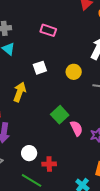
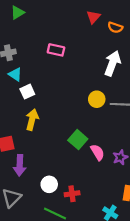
white square: (40, 68) -> (27, 92), moved
yellow circle: (74, 72) -> (97, 99), moved

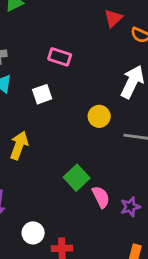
white square: (27, 92) -> (42, 94), moved
yellow circle: (97, 99) -> (99, 116), moved

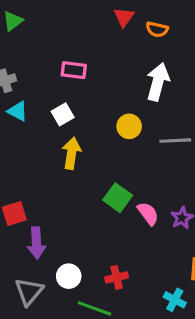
yellow arrow: (19, 145) -> (71, 153), moved
white circle: (33, 233) -> (69, 276), moved

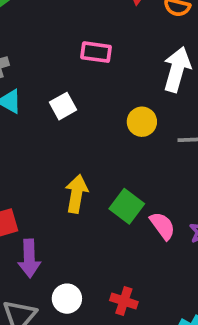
pink rectangle: (74, 70) -> (96, 52), moved
yellow arrow: (71, 153) -> (76, 194), moved
red cross: (117, 277) -> (124, 301), turned 30

